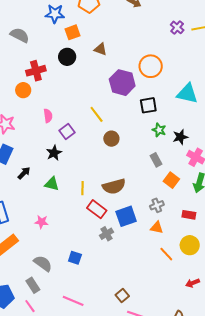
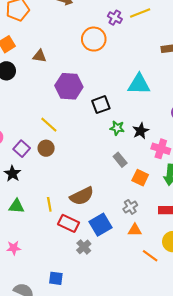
orange circle: (151, 66) -> (94, 39), moved
brown circle: (111, 139) -> (46, 148), moved

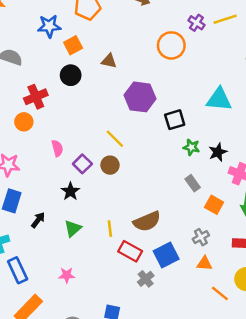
green triangle: (17, 206) -> (73, 228), turned -49

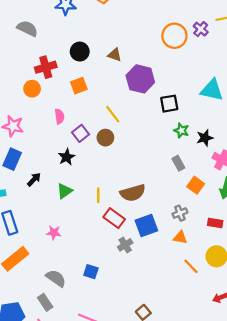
purple cross: (196, 23) -> (201, 29), moved
orange square: (73, 45) -> (79, 86), moved
brown triangle: (109, 61) -> (115, 55), moved

